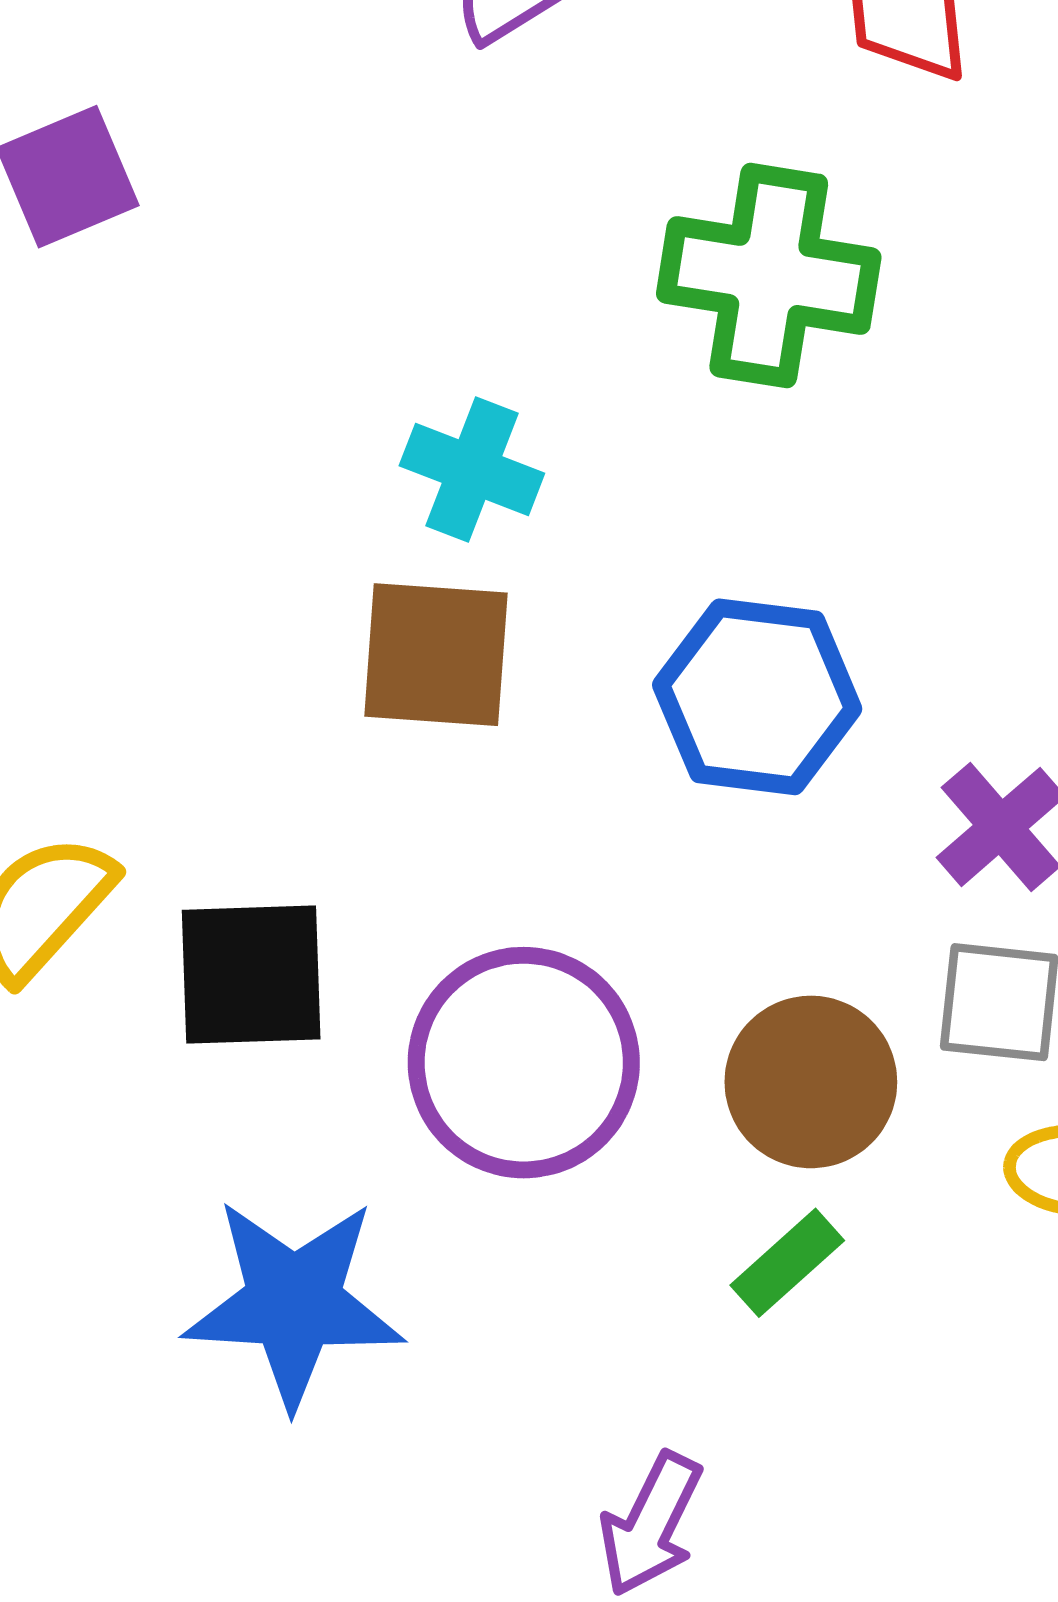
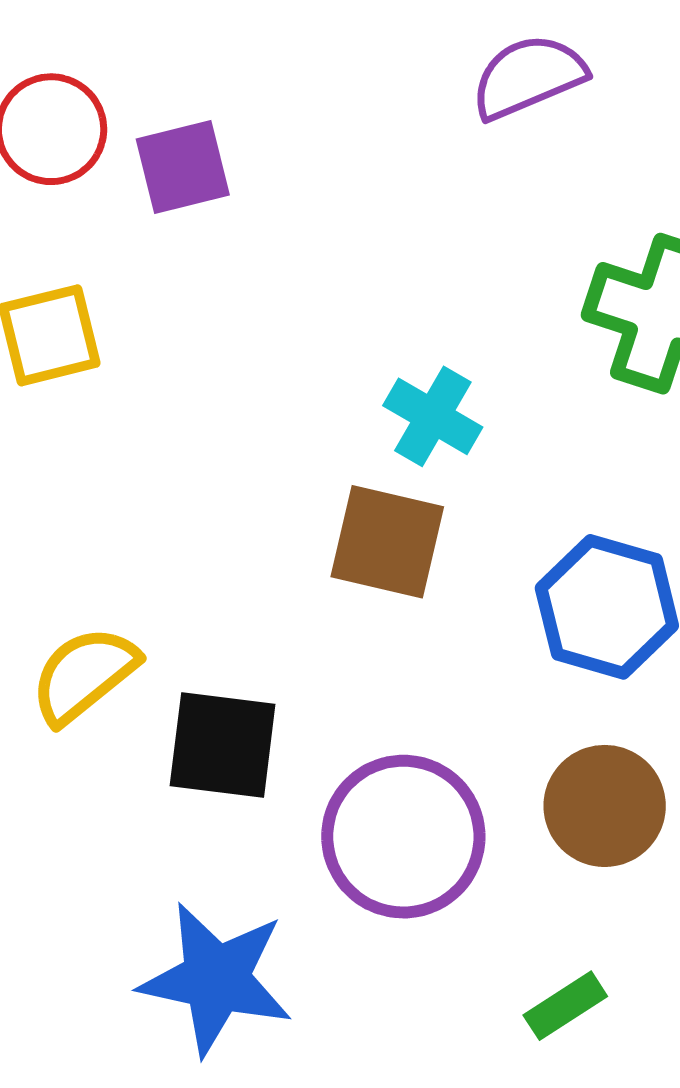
brown circle: (811, 1082) -> (605, 806), moved

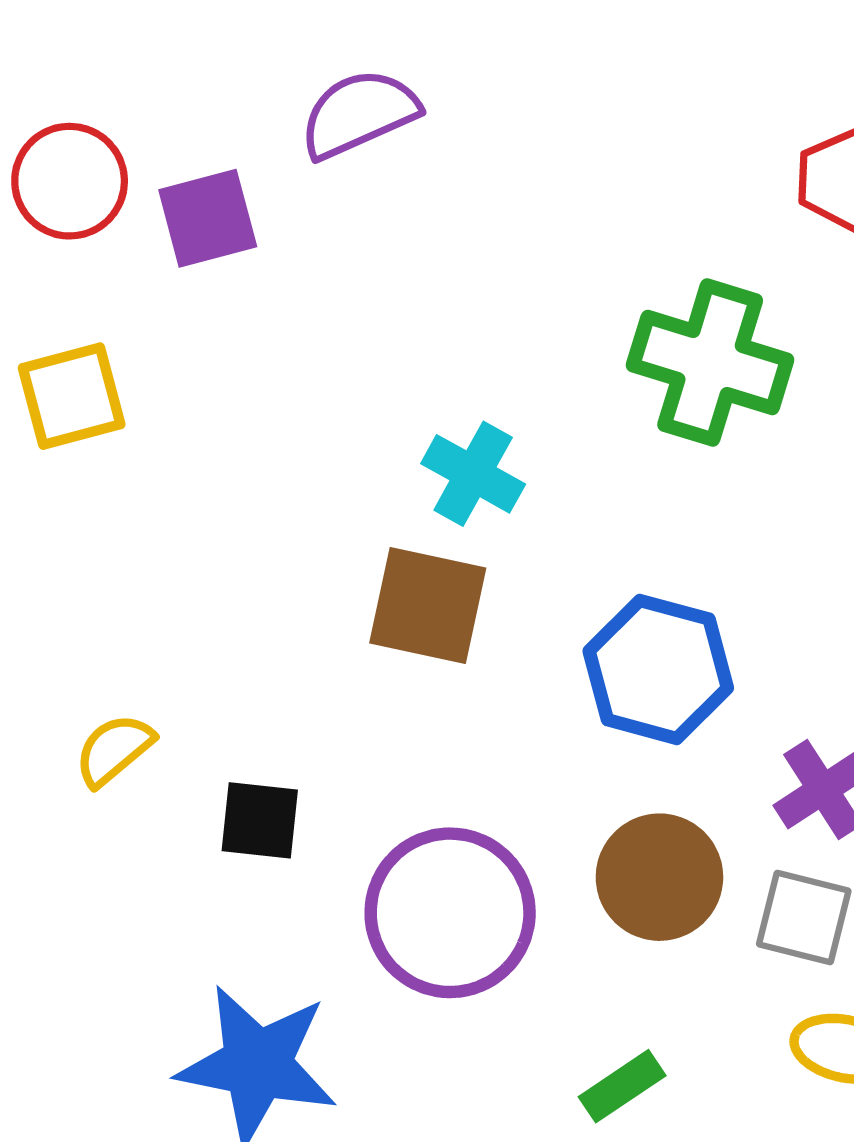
purple semicircle: (528, 77) -> (359, 114), moved
yellow semicircle: (84, 675) -> (114, 750), size x0.7
black square: (223, 745) -> (260, 820), size x0.7

